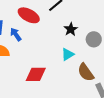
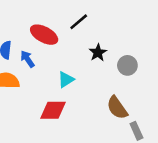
cyan triangle: (68, 54) -> (66, 79), moved

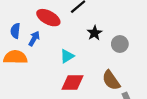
blue arrow: (27, 59) -> (34, 39), turned 64
red diamond: (53, 110) -> (73, 82), moved

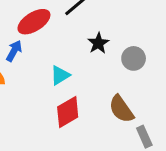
red ellipse: (48, 18) -> (34, 22), turned -60
red diamond: (73, 82) -> (68, 112), turned -30

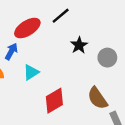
cyan triangle: (60, 75) -> (31, 72), moved

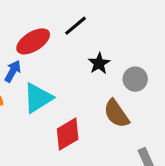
cyan triangle: (31, 72) -> (38, 98), size x1.5
brown semicircle: (98, 98) -> (116, 114), moved

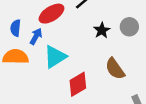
gray circle: (135, 79) -> (129, 27), moved

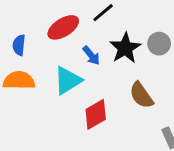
black star: (102, 30) -> (125, 48), size x1.5
blue arrow: (36, 36) -> (91, 55), moved, turned 112

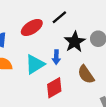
blue arrow: (91, 55) -> (56, 57), moved, turned 40

